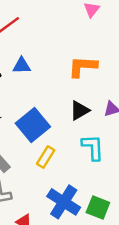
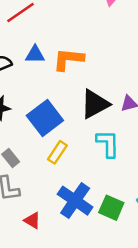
orange L-shape: (83, 67) -> (68, 59), moved
black triangle: (79, 110) -> (95, 104), size x1.4

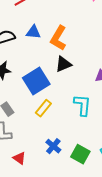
orange L-shape: (68, 59) -> (58, 38), turned -70
black triangle: (95, 104) -> (63, 64), moved, size x0.7
blue cross: (75, 201) -> (53, 146), size x0.6

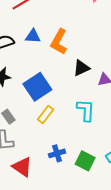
black triangle: (63, 64) -> (81, 68), moved
blue cross: (53, 146) -> (57, 153), turned 35
red triangle: (19, 158) -> (22, 167), size x1.5

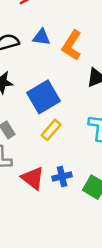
red triangle: (22, 167) -> (33, 178), moved

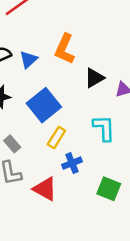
blue triangle: (42, 37) -> (28, 60), moved, turned -42
blue cross: (62, 177) -> (72, 163), moved

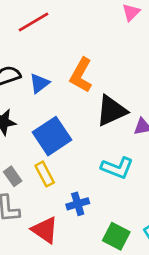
black triangle: (94, 78) -> (111, 111), size x1.4
cyan L-shape: (104, 128) -> (117, 168), turned 108
yellow rectangle: (56, 137) -> (45, 174), moved, turned -65

